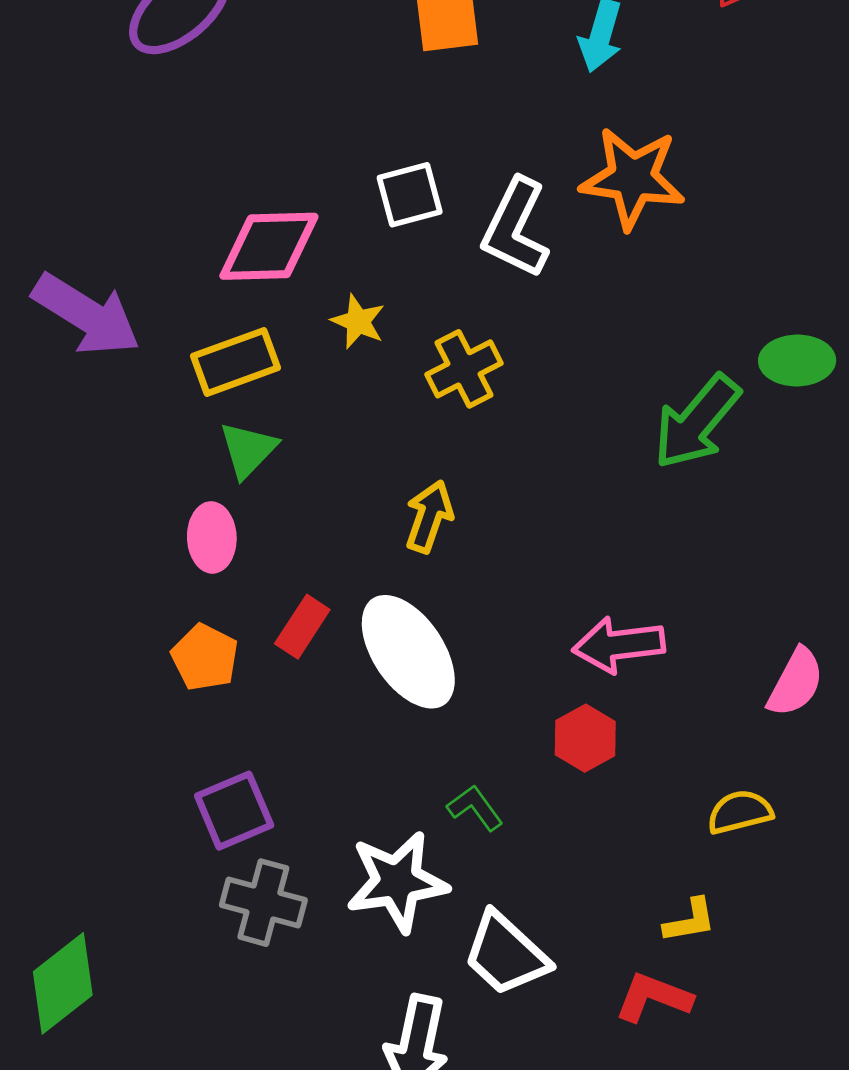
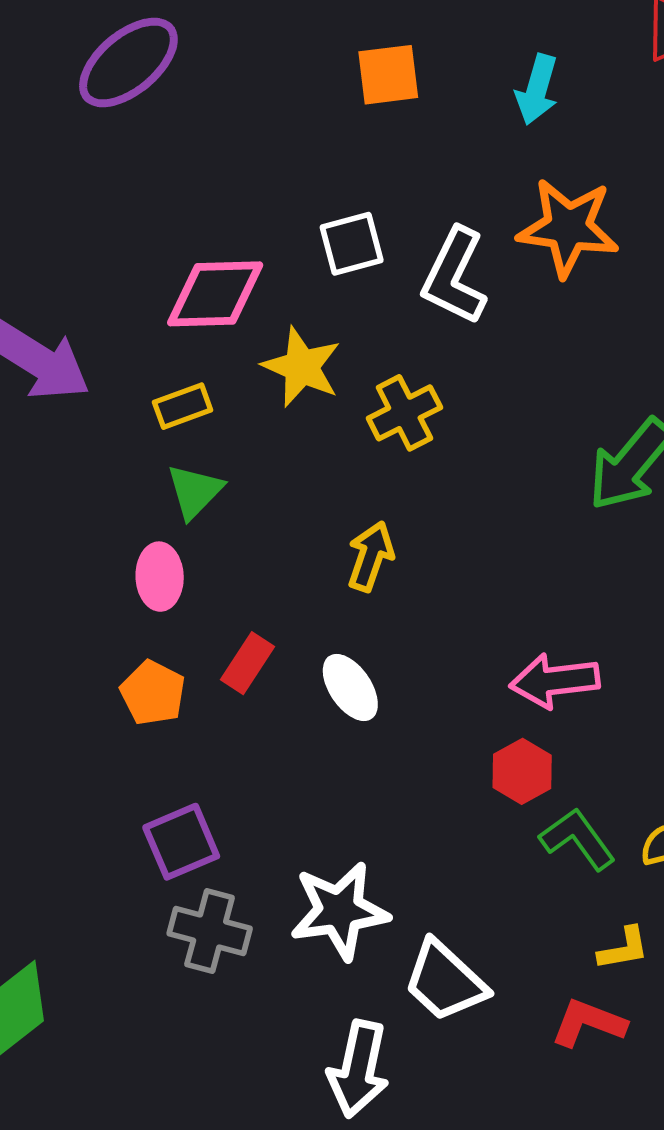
yellow star: (358, 322) -> (302, 367), size x1.5
yellow rectangle: (235, 362) -> (183, 406), size x0.7
white ellipse: (408, 652) -> (350, 687), size x0.6
green L-shape: (475, 808) -> (578, 839), moved, size x1.4

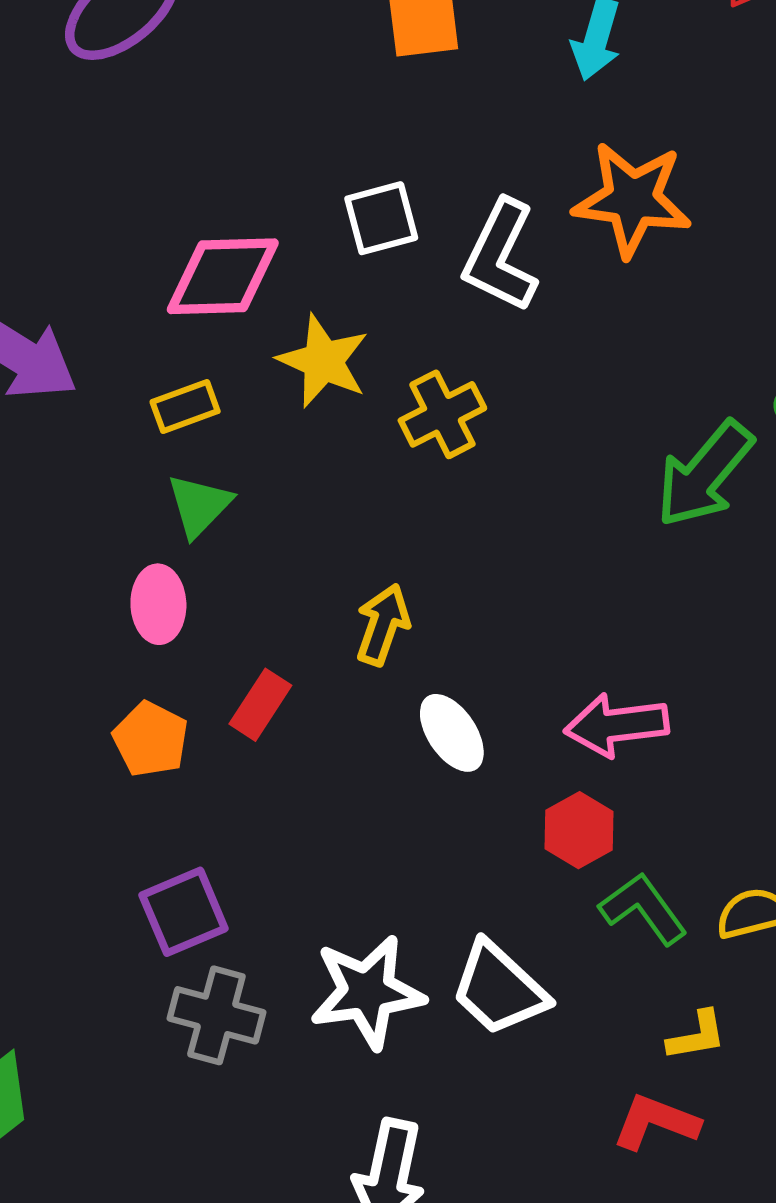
yellow arrow: (371, 556) -> (383, 625), moved
white ellipse: (350, 687) -> (452, 733), moved
white trapezoid: (445, 981) -> (499, 989), moved

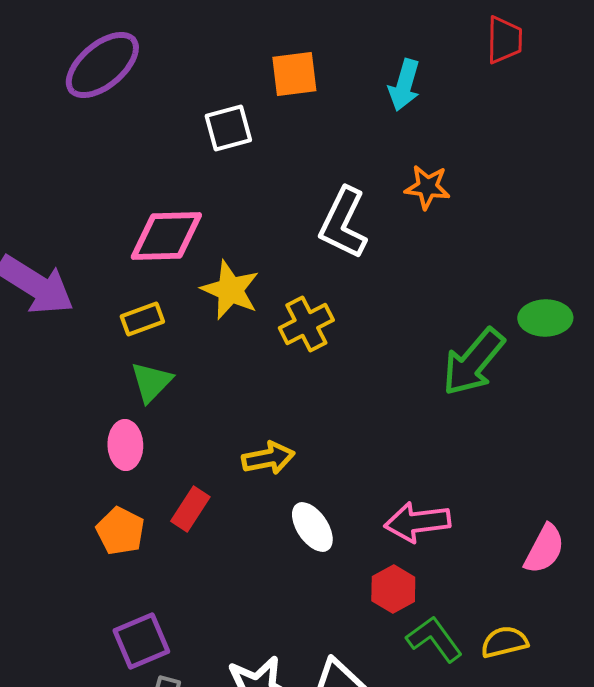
orange star: (632, 199) -> (427, 187), size x0.6
white square: (381, 218) -> (228, 128), moved
yellow arrow: (383, 625) -> (268, 458), turned 60

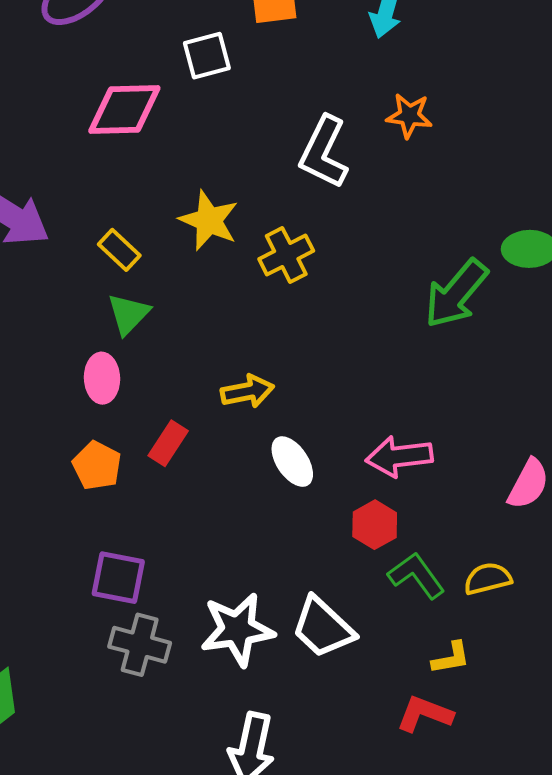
pink diamond: (166, 236) -> (124, 109), moved
yellow rectangle: (142, 319) -> (119, 250), turned 63
purple square: (141, 641) -> (118, 578), turned 34

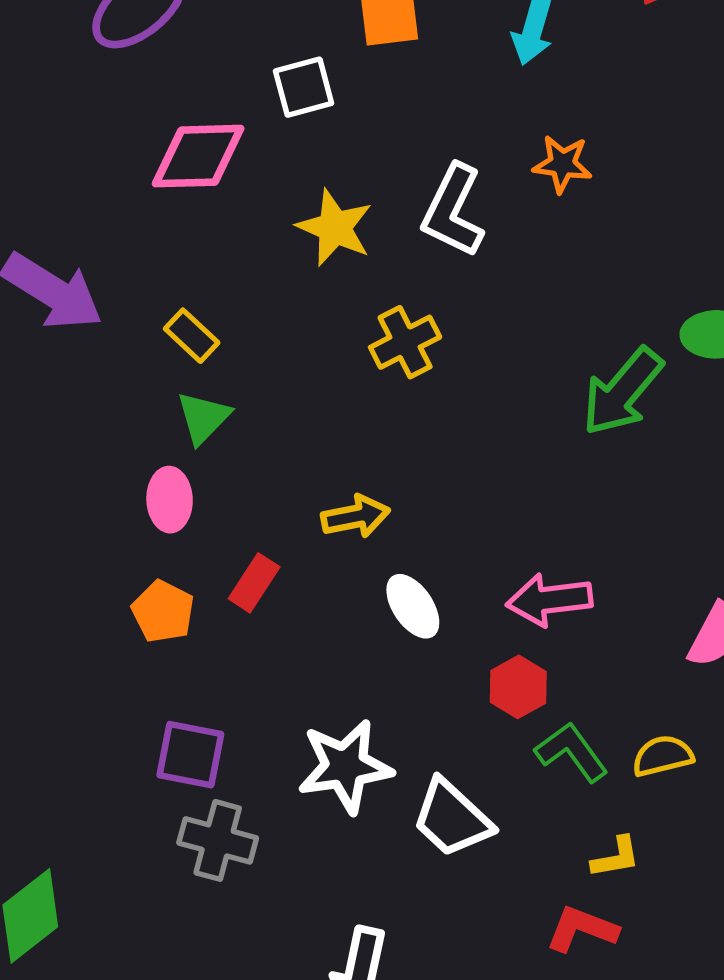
yellow star: (209, 220) -> (335, 228), moved
white star: (237, 629) -> (345, 766), moved

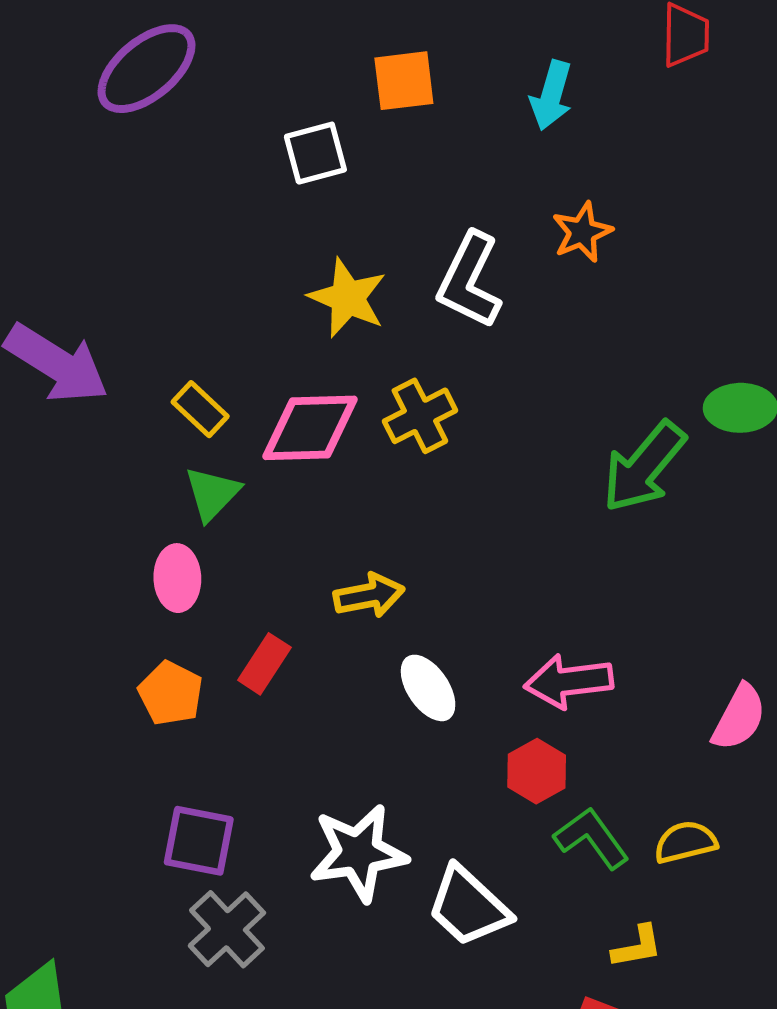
pink diamond: (198, 156) -> (310, 428), moved
orange star: (562, 164) -> (582, 232), turned -30
gray cross: (218, 840) -> (227, 929), turned 32

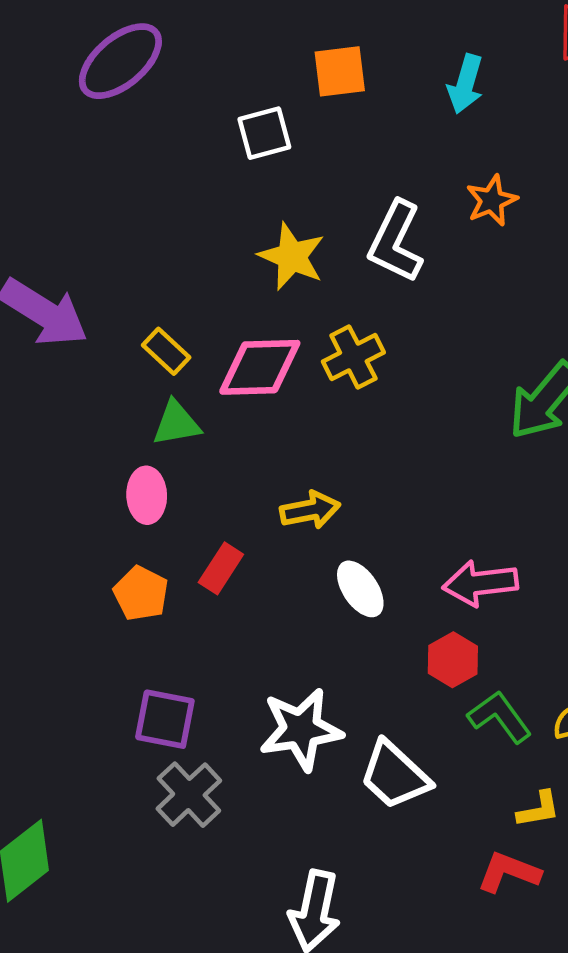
green triangle: (212, 494) -> (176, 423), turned 36

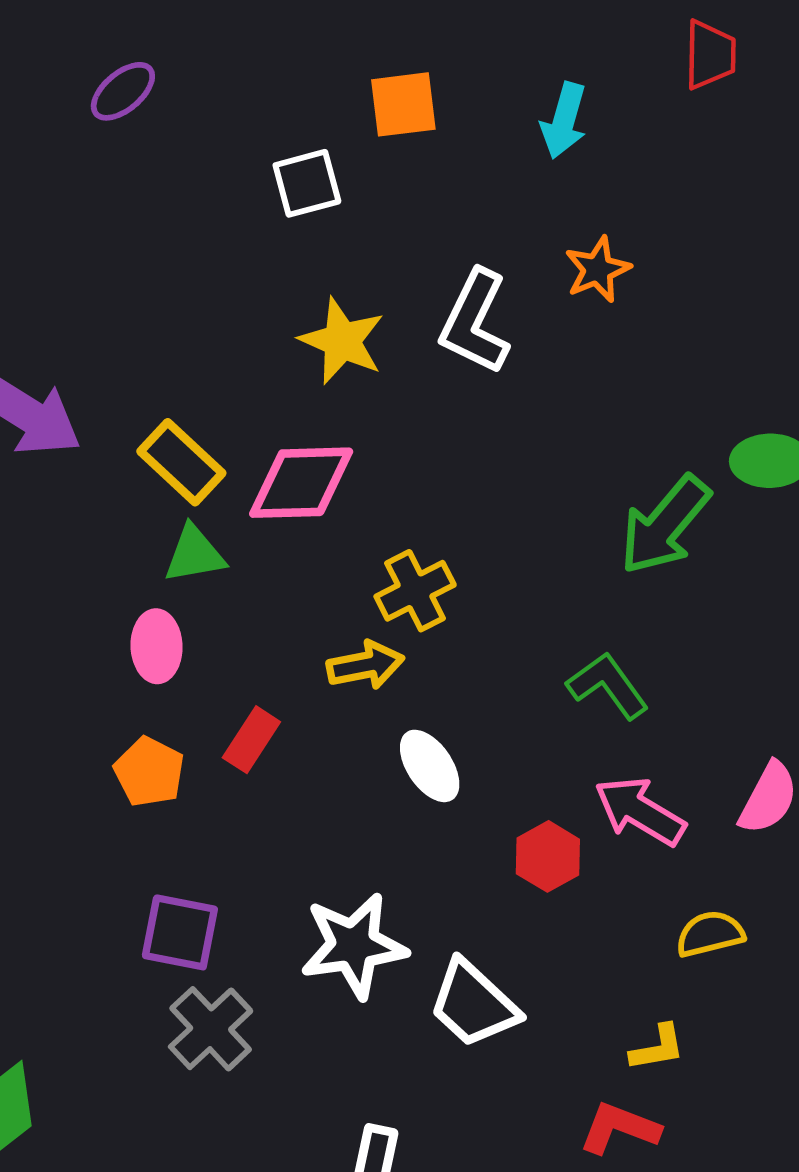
purple ellipse: (120, 61) -> (123, 91), size x0.6
yellow rectangle: (166, 351) -> (181, 462), size x1.4
yellow cross: (353, 357) -> (415, 591), moved
pink arrow: (480, 583) -> (640, 811), moved, turned 38
green L-shape: (500, 717) -> (608, 686), moved

